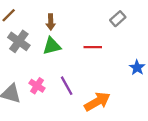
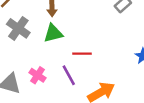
red line: (93, 47) -> (82, 54), moved

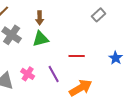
red line: (82, 54) -> (77, 56), moved

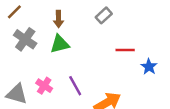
gray rectangle: (99, 15) -> (104, 15), moved
red line: (77, 56) -> (125, 50), moved

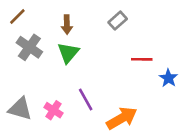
green triangle: (60, 44) -> (68, 53), turned -36
pink cross: (44, 86) -> (53, 110), moved

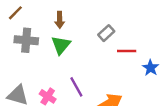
gray rectangle: (118, 21) -> (106, 33), moved
gray cross: (29, 47) -> (26, 40), turned -30

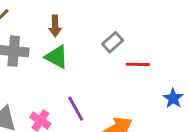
green triangle: (61, 45) -> (57, 57), turned -42
blue star: (151, 68) -> (173, 98), moved

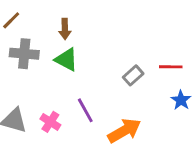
gray rectangle: (113, 42) -> (133, 75), moved
red line: (138, 64) -> (171, 67), moved

